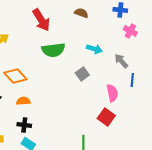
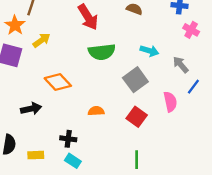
gray square: (82, 74) -> (135, 80), size x1.5
blue line: (132, 80) -> (193, 87), turned 32
orange semicircle: (23, 101) -> (96, 111), moved
red square: (106, 117) -> (137, 117), moved

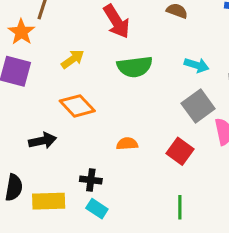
yellow arrow: (42, 40) -> (73, 59), moved
gray square: (135, 80) -> (198, 106), moved
yellow rectangle: (36, 155) -> (49, 201), size x1.5

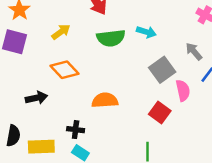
cyan arrow: (197, 65) -> (146, 32), moved
orange semicircle: (127, 144) -> (105, 100), size x1.5
red square: (180, 151) -> (160, 112), moved

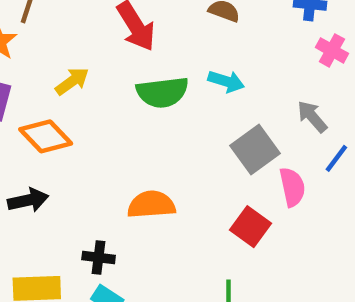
orange diamond: (65, 70) -> (46, 136), moved

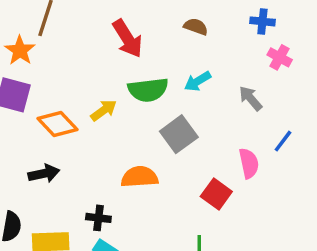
yellow arrow: (72, 81) -> (104, 110), moved
cyan arrow: (226, 81) -> (198, 81), turned 132
gray arrow: (312, 117) -> (251, 98), moved
gray square: (255, 150) -> (179, 134), moved

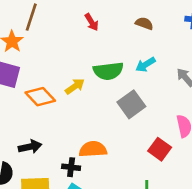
red arrow: (128, 39) -> (92, 22), moved, size x0.6
black arrow: (44, 174) -> (30, 147), moved
orange semicircle: (139, 177) -> (93, 149), moved

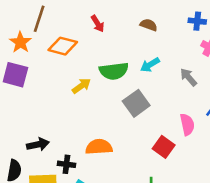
orange diamond: (40, 97) -> (63, 46), moved, turned -32
black cross: (71, 167) -> (66, 164), moved

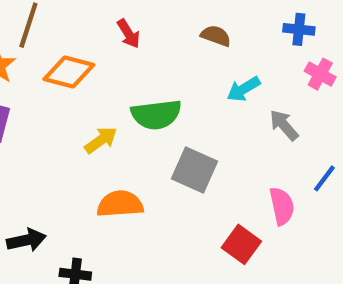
cyan arrow: (150, 65) -> (244, 89), moved
gray square: (136, 103) -> (195, 170), turned -30
orange semicircle: (99, 147) -> (120, 204), moved

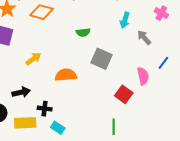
cyan arrow: (244, 89) -> (125, 20), turned -42
green semicircle: (156, 115) -> (83, 32), size x0.6
yellow arrow: (101, 140) -> (33, 59), moved

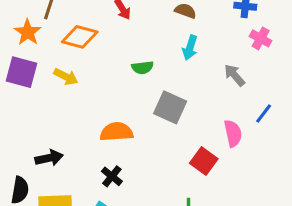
cyan arrow: (125, 20) -> (190, 48), moved
yellow arrow: (33, 59) -> (66, 77), moved, turned 63
black cross: (45, 109) -> (112, 176), moved, turned 32

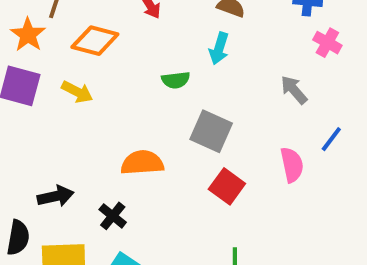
cyan arrow: (190, 48) -> (219, 48), moved
red square: (204, 161) -> (227, 186), moved
black cross: (112, 176) -> (113, 216), moved

